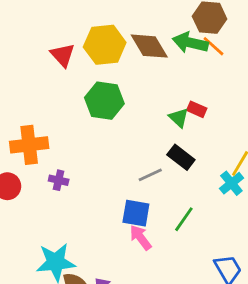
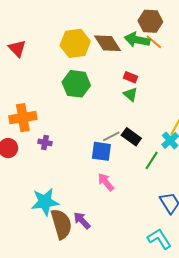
red triangle: (63, 55) -> (17, 48), moved
red rectangle: (197, 109) -> (130, 77), moved
black rectangle: (181, 157) -> (131, 137), moved
blue square: (136, 213) -> (101, 151), moved
green line: (184, 219) -> (152, 160), moved

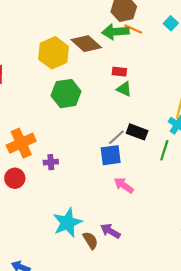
brown semicircle: (61, 224) -> (90, 240), size x0.6

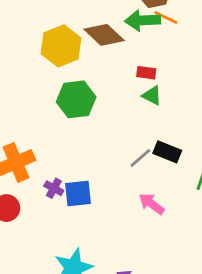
blue square: (111, 155) -> (78, 194), moved
purple cross: (51, 162) -> (54, 188), turned 32
pink arrow: (124, 185) -> (152, 204), moved

